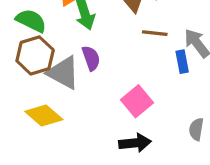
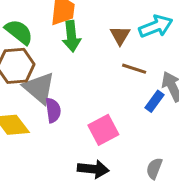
purple semicircle: (91, 58) -> (53, 110), moved
blue rectangle: (182, 62) -> (154, 101), turned 35

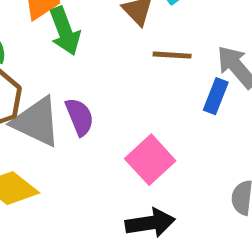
purple semicircle: (53, 110) -> (80, 117), moved

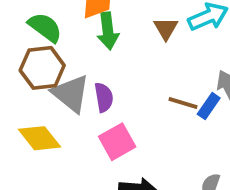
brown line: (172, 55) -> (183, 103), moved
pink square: (150, 160) -> (117, 142), moved

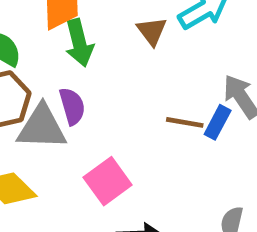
gray triangle: (71, 94) -> (42, 127), turned -30
purple semicircle: (104, 97) -> (72, 106), moved

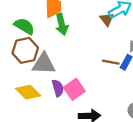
brown triangle: (152, 31) -> (107, 19), moved
purple semicircle: (72, 106) -> (58, 88), moved

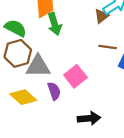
brown triangle: (107, 19) -> (102, 16), turned 32
brown line: (111, 62) -> (108, 47), moved
pink square: (74, 89) -> (75, 76), moved

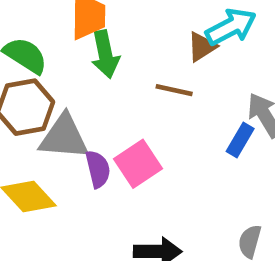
brown line: (108, 47) -> (174, 90), moved
purple semicircle: (54, 91) -> (98, 169), moved

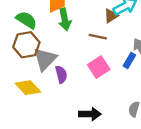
gray triangle: (64, 137) -> (45, 59), turned -50
pink square: (138, 164) -> (99, 67), moved

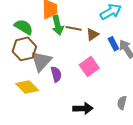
brown triangle: (111, 16) -> (93, 35), moved
brown line: (98, 37) -> (74, 28), moved
blue rectangle: (129, 61) -> (113, 44), moved, turned -56

